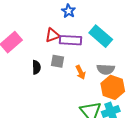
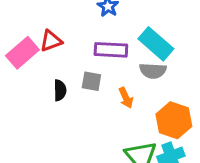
red triangle: (52, 35) -> (51, 41), moved
gray semicircle: (106, 69) -> (153, 71), moved

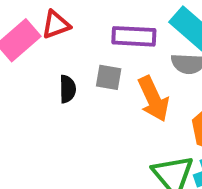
orange arrow: (126, 98) -> (153, 99), size x1.6

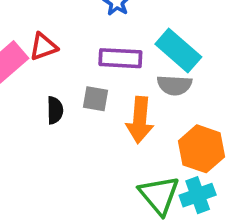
orange arrow: (153, 99) -> (140, 120), turned 30

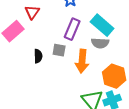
red triangle: (43, 47) -> (32, 12), moved, turned -35
purple rectangle: (120, 58) -> (72, 29), turned -70

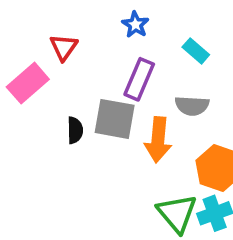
cyan rectangle: (102, 25) -> (196, 51), moved, size x0.6
gray square: (59, 50) -> (115, 119), size x1.6

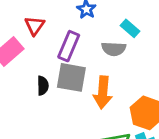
purple rectangle: (139, 79) -> (69, 46), moved
gray semicircle: (192, 106) -> (114, 49), moved

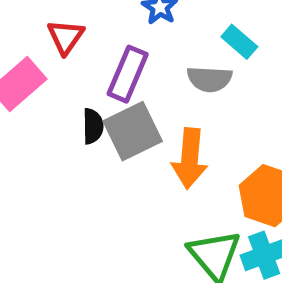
gray square: (71, 77) -> (133, 131), turned -36
black semicircle: (43, 86) -> (93, 126), moved

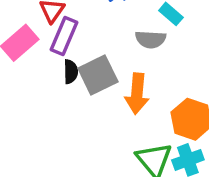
purple rectangle: (128, 74) -> (64, 36), moved

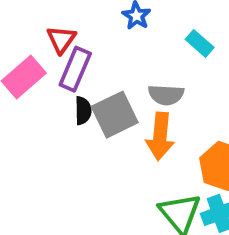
gray semicircle: (151, 39) -> (166, 95), moved

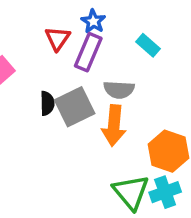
red triangle: (61, 39) -> (58, 38), moved
purple rectangle: (75, 69) -> (88, 52), moved

